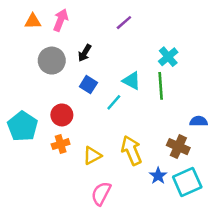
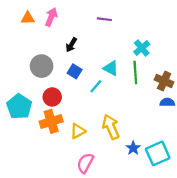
purple line: (124, 23) -> (104, 19), turned 48
gray circle: (52, 61) -> (42, 66), moved
orange cross: (61, 144) -> (51, 121), size x1.5
brown cross: (178, 147) -> (164, 81), moved

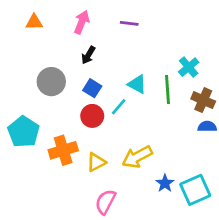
pink arrow: (51, 17) -> (82, 22), moved
cyan cross: (142, 48) -> (189, 67), moved
red circle: (52, 97) -> (92, 116), moved
yellow arrow: (111, 127) -> (137, 157), turned -95

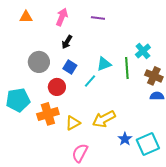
cyan triangle: (137, 84) -> (104, 64), turned -49
red circle: (92, 116) -> (57, 87), moved
cyan pentagon: (24, 132) -> (18, 100), turned 30

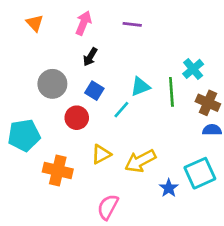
orange triangle: (26, 17) -> (35, 23), turned 48
orange cross: (48, 114) -> (58, 170), moved, turned 30
yellow triangle: (73, 123) -> (101, 154), moved
cyan square: (148, 144) -> (200, 173), moved

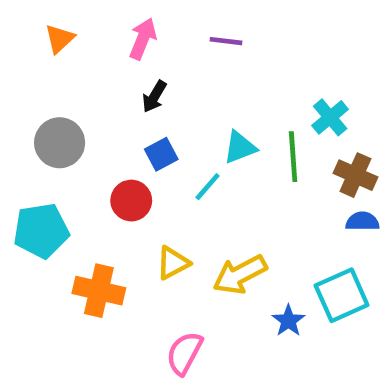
orange triangle: (35, 23) -> (60, 39), turned 30
gray circle: (52, 84) -> (60, 143), moved
blue square: (94, 91) -> (161, 154), turned 30

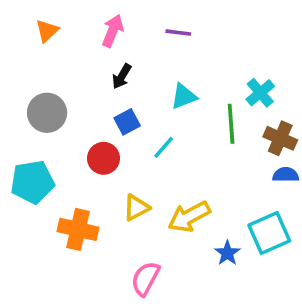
cyan triangle: (240, 147) -> (184, 96), moved

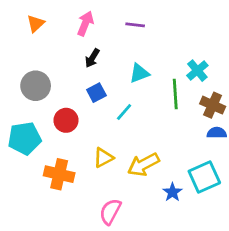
red circle: (104, 158) -> (66, 120), moved

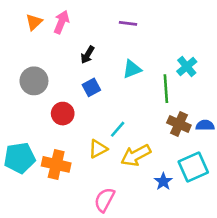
pink arrow: (85, 23) -> (61, 22), moved
brown cross: (213, 105) -> (179, 124), moved
cyan line: (124, 112) -> (118, 129), moved
cyan pentagon: (25, 138) -> (20, 158), moved

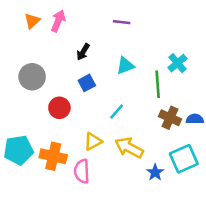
cyan line: (118, 129) -> (117, 112), moved
yellow arrow: (136, 155) -> (129, 148), turned 56
pink semicircle: (104, 200) -> (82, 171), moved, turned -30

